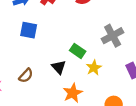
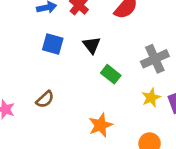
black triangle: (59, 67) -> (92, 45), moved
yellow star: (94, 68) -> (151, 98), moved

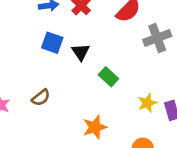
black triangle: (92, 45) -> (81, 52), moved
gray cross: (155, 59) -> (157, 38), moved

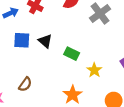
yellow star: (147, 103) -> (94, 70), moved

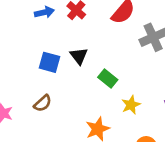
blue square: (22, 40) -> (49, 62), moved

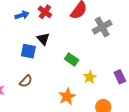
black triangle: (79, 56) -> (43, 39), moved

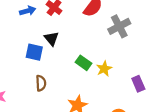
yellow star: (90, 77) -> (104, 69), moved
brown semicircle: (26, 81) -> (41, 83), moved, turned -48

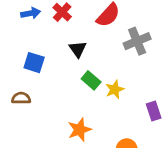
black triangle: (52, 38) -> (78, 49), moved
brown semicircle: (41, 83) -> (21, 98), moved, turned -91

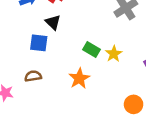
black triangle: (78, 49) -> (53, 22), moved
orange star: (79, 130) -> (79, 78), moved

